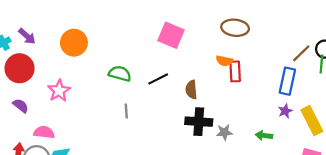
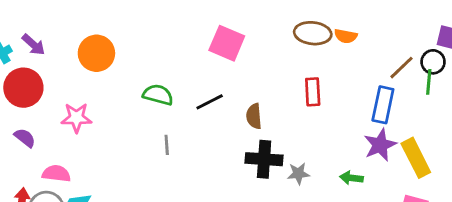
orange semicircle: (224, 61) -> (346, 36), moved
pink star: (59, 91) -> (76, 118), turned 30
purple star: (285, 111) -> (380, 145), size x1.6

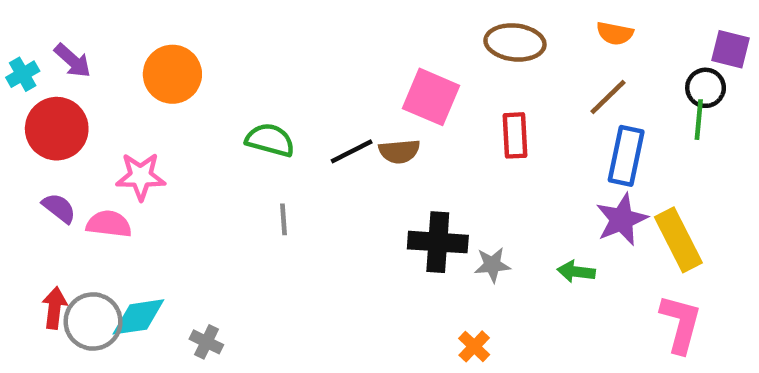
orange semicircle: (346, 36) -> (615, 33), moved
pink square: (227, 43) -> (431, 97), moved
brown line: (402, 68) -> (608, 97), moved
brown semicircle: (254, 116) -> (399, 151), moved, turned -90
pink semicircle: (56, 174) -> (109, 224), moved

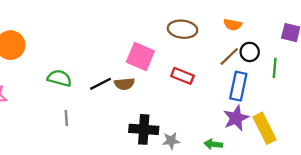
black circle: (706, 88) -> (250, 52), moved
red rectangle: (515, 135) -> (182, 76), turned -65

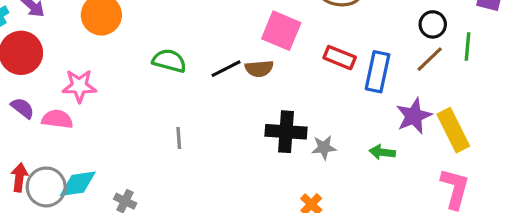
brown line: (229, 57) -> (430, 59), moved
blue rectangle: (238, 86) -> (378, 72), moved
gray line: (66, 118) -> (179, 138), moved

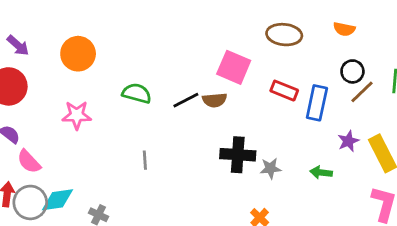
black circle: (433, 24) -> (352, 71), moved
pink star: (79, 86) -> (77, 115), moved
purple star: (414, 116) -> (348, 141), size x0.7
pink semicircle: (57, 119) -> (29, 162), moved, turned -140

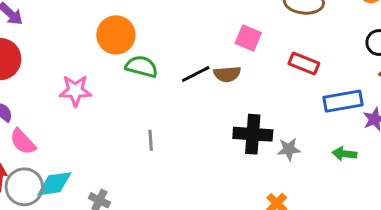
orange circle: (78, 54) -> (116, 35), moved
pink square: (234, 67) -> (248, 38), size x0.7
blue rectangle: (317, 103) -> (343, 101), moved, turned 68

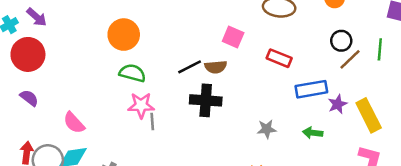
green semicircle: (142, 67) -> (132, 73), moved
pink star: (75, 91) -> (141, 105), moved
black cross: (253, 134) -> (206, 100), moved
pink semicircle: (23, 142) -> (74, 123), moved

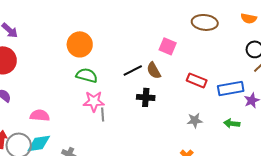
red rectangle: (279, 58) -> (197, 80), moved
brown semicircle: (216, 67) -> (154, 70), turned 66
black cross: (206, 100) -> (146, 97), size x0.7
pink semicircle: (74, 123) -> (40, 115), turned 138

